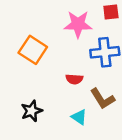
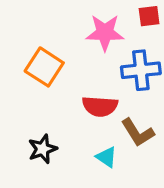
red semicircle: (74, 79) -> (100, 106), size x1.5

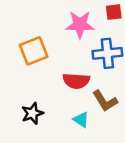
orange square: (44, 67) -> (34, 51), turned 36

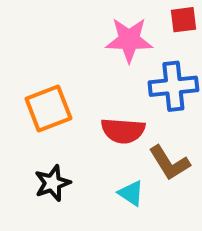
orange square: (34, 51) -> (48, 108), moved

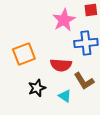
pink star: (129, 40) -> (64, 20), turned -30
black star: (52, 183) -> (37, 88), moved

